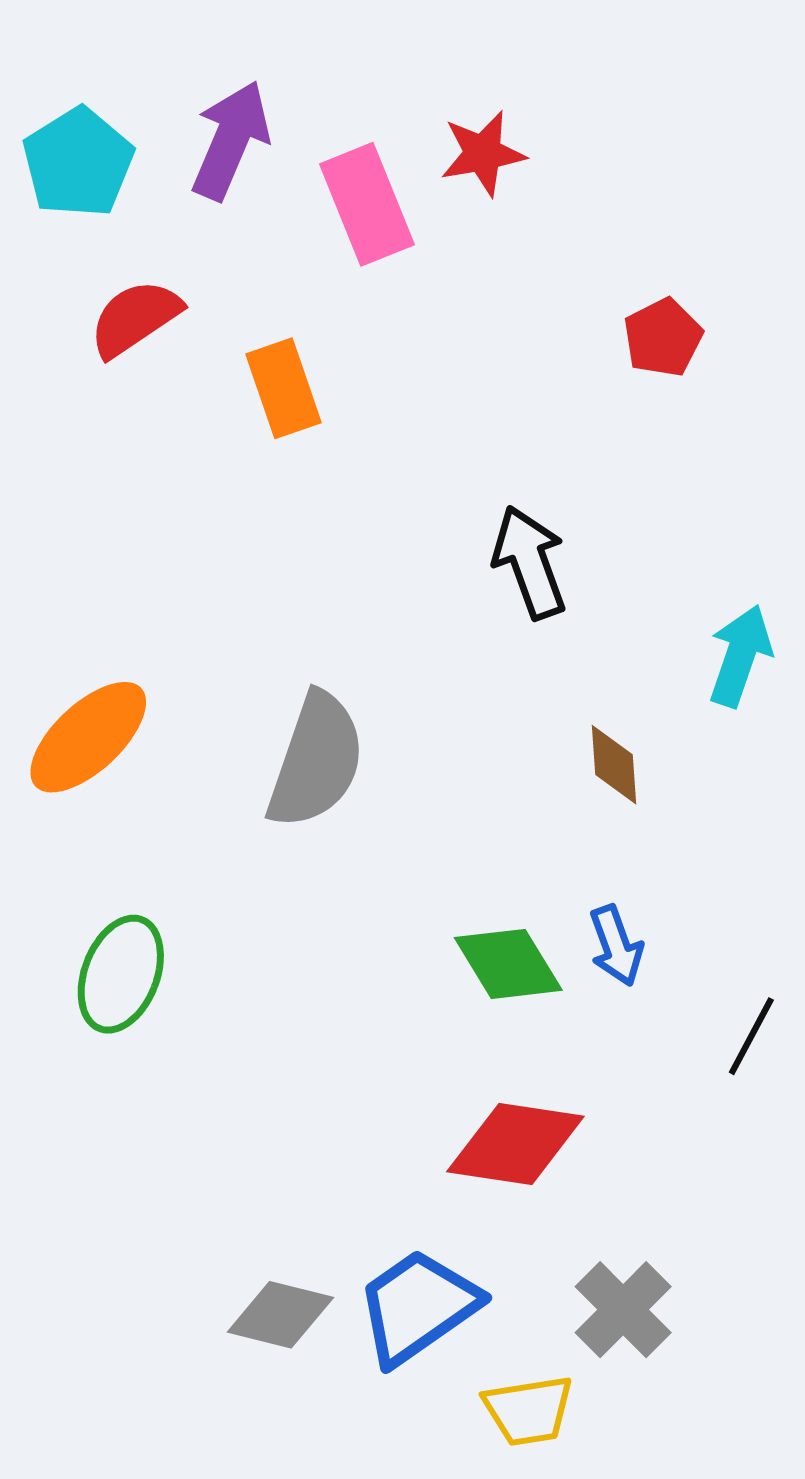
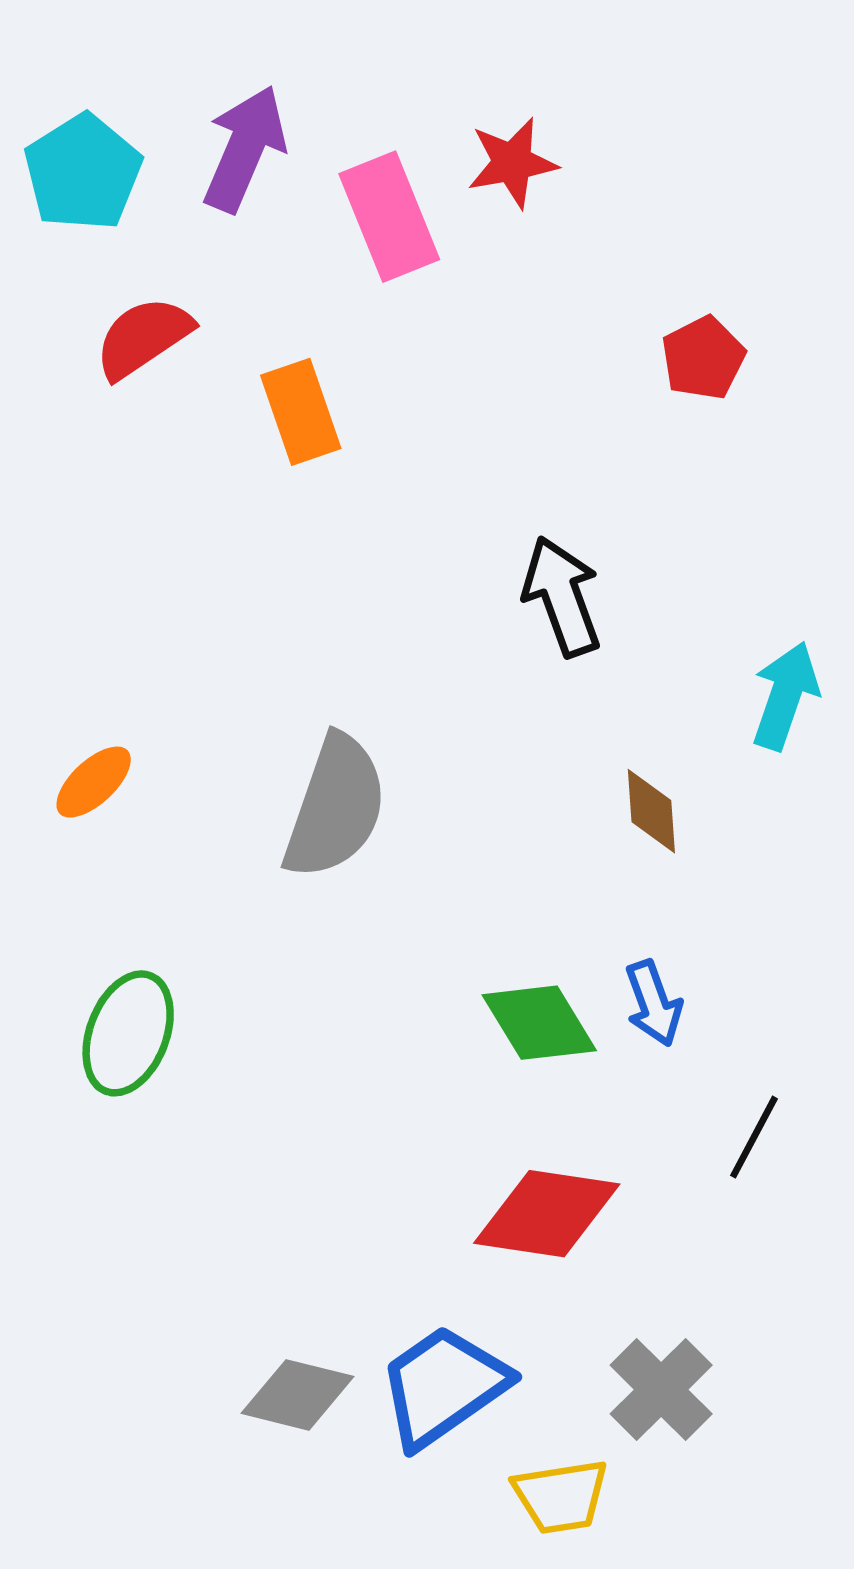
orange ellipse: (88, 737) -> (94, 782), size x0.6
black line: (751, 1036) -> (754, 1137), moved

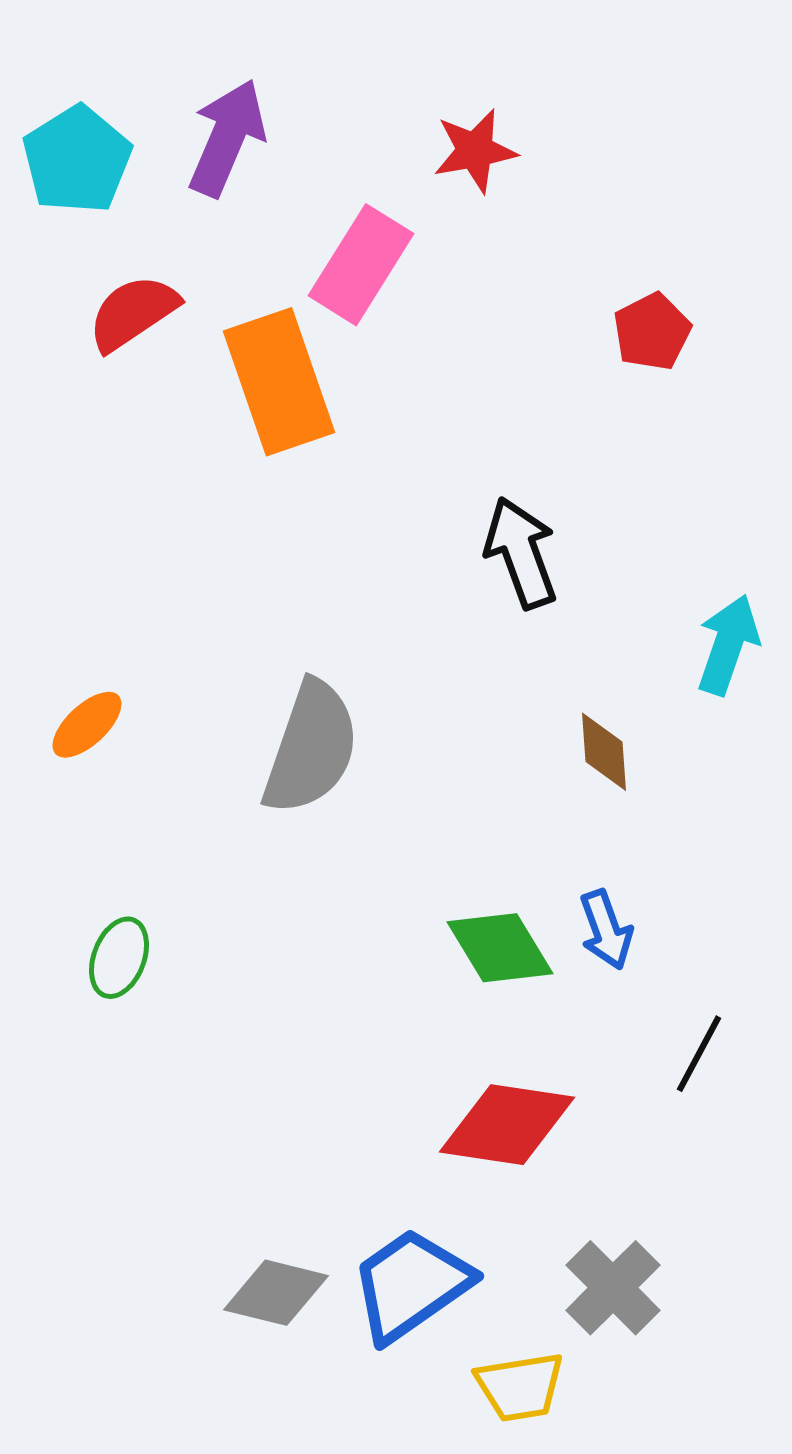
pink rectangle: (389, 217) -> (361, 265), moved, turned 54
orange rectangle: (301, 412) -> (279, 382), size x1.5
green ellipse: (128, 1033) -> (119, 958), size x0.7

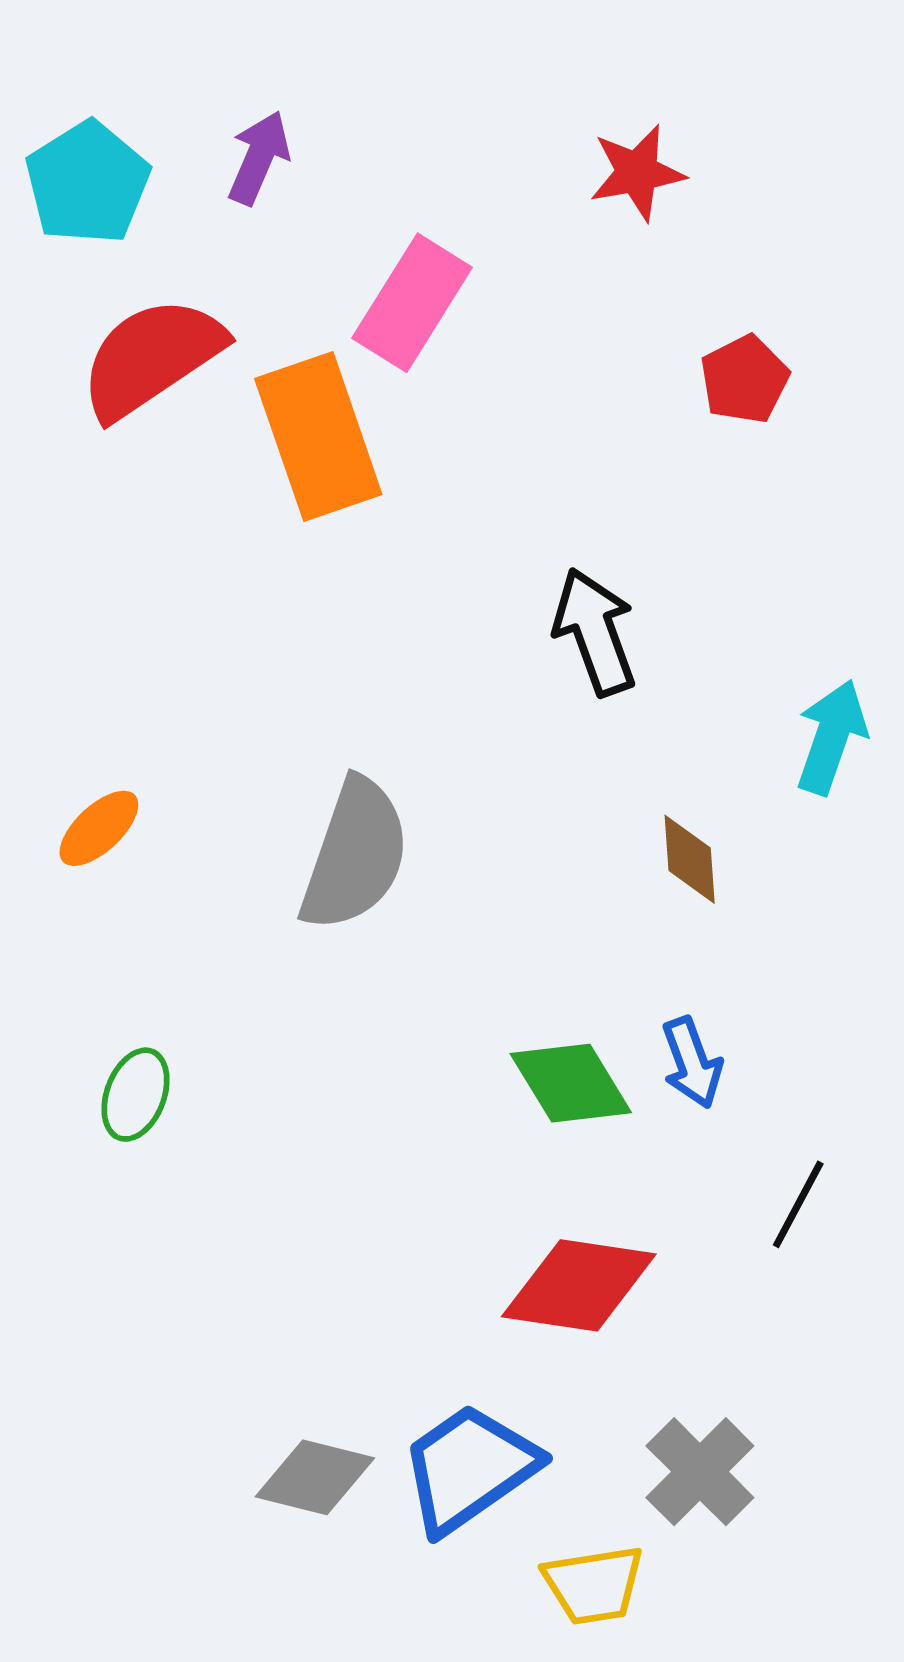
purple arrow: (227, 138) -> (259, 158), size x0.7
red star: (475, 151) -> (637, 173), moved
red semicircle: (133, 313) -> (151, 358), size x1.4

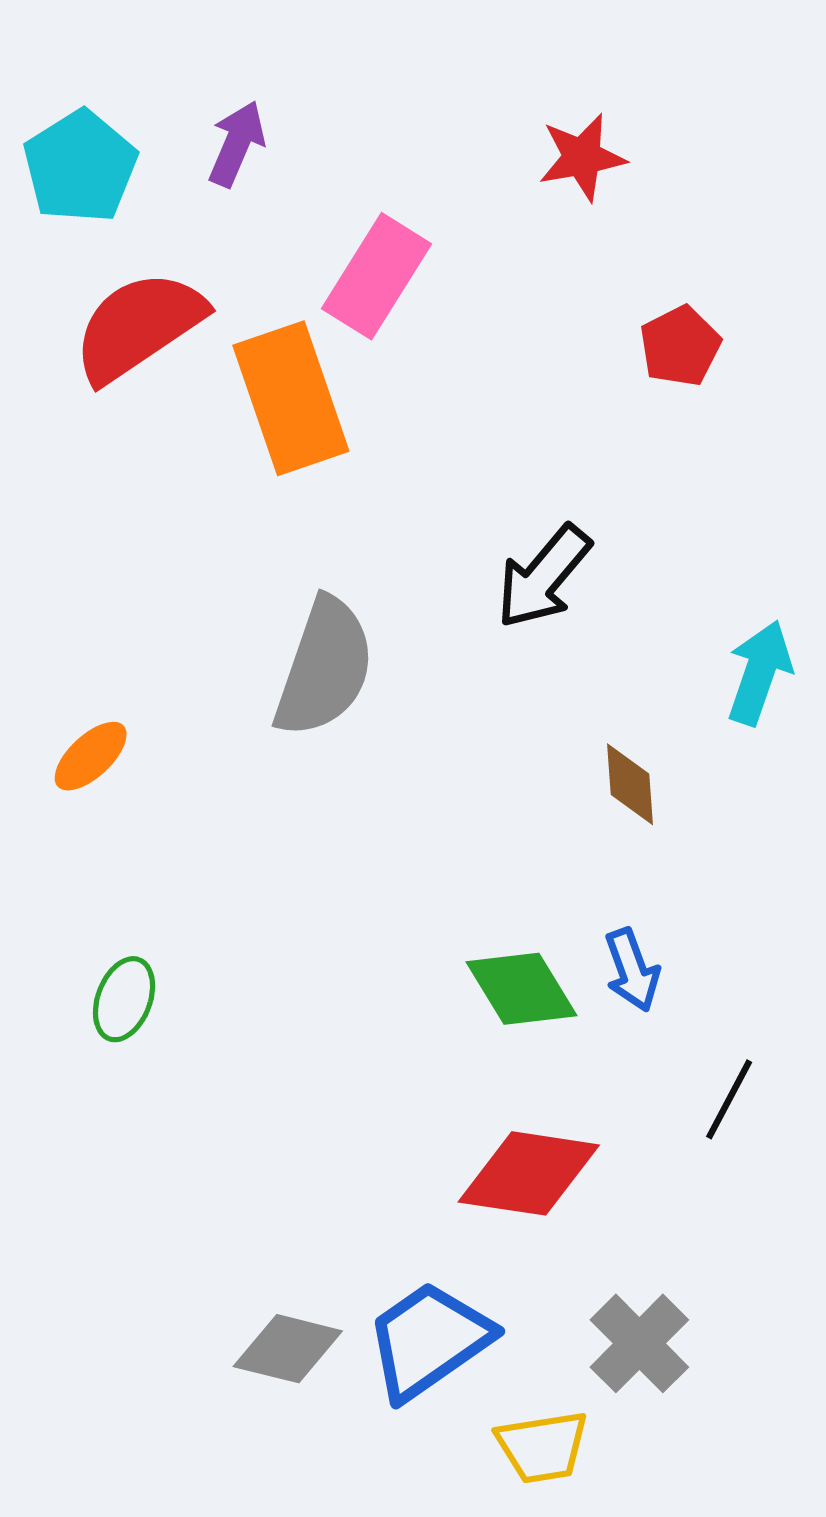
black arrow: (595, 632) -> (543, 577), turned -120
gray semicircle: (355, 855) -> (324, 667), moved

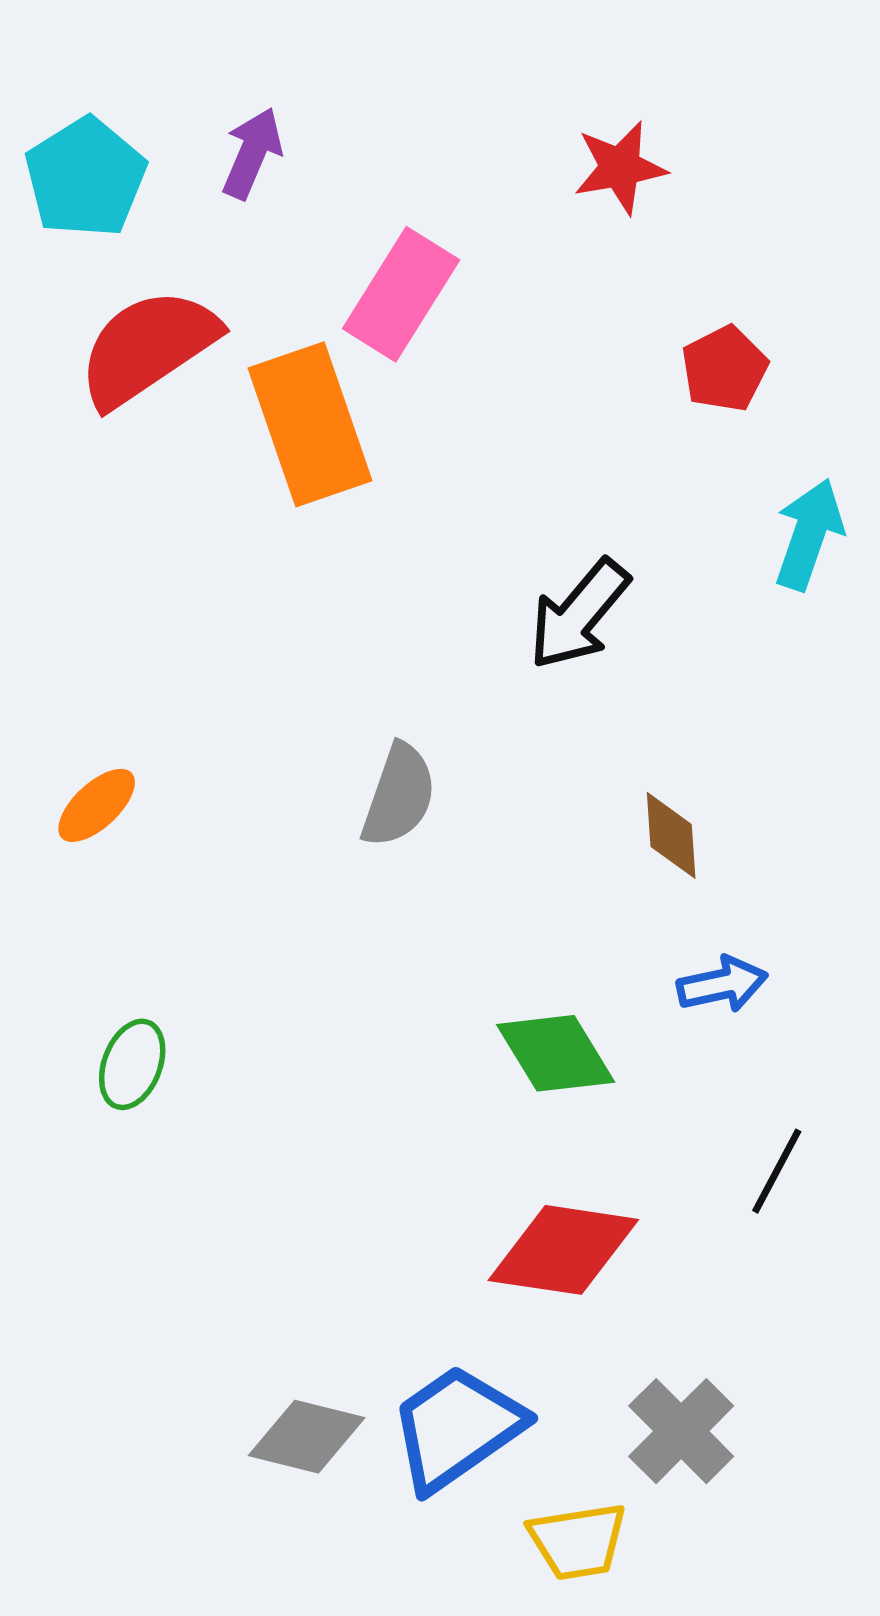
gray semicircle: (324, 667) -> (399, 795), moved, size x0.7
cyan arrow: (759, 673) -> (809, 534), moved
blue arrow: (632, 970) -> (722, 984), moved, turned -82

